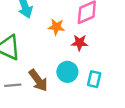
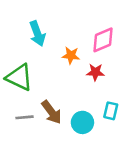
cyan circle: (67, 72) -> (82, 122), moved

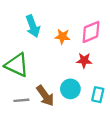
orange star: (71, 55) -> (62, 36), moved
cyan circle: (82, 122) -> (70, 89), moved

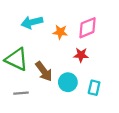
cyan arrow: (33, 26) -> (32, 22), turned 96
brown arrow: (45, 96) -> (44, 71), moved

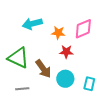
red star: (81, 55) -> (66, 52), moved

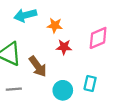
pink diamond: (83, 29) -> (98, 38), moved
cyan circle: (65, 79) -> (63, 90), moved

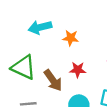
red star: (64, 47) -> (78, 70), moved

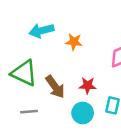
red star: (78, 70) -> (88, 86), moved

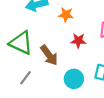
red star: (88, 86) -> (78, 41), moved
gray line: (29, 112) -> (25, 78), turned -48

